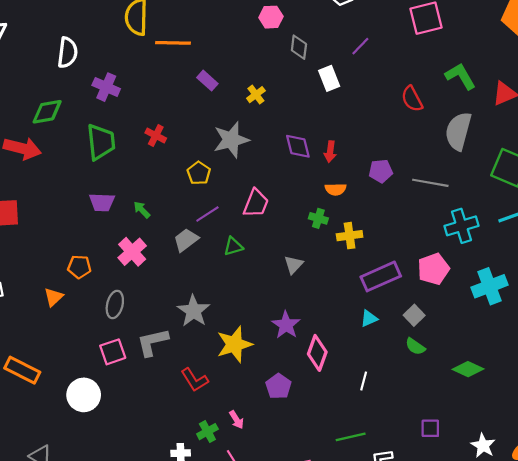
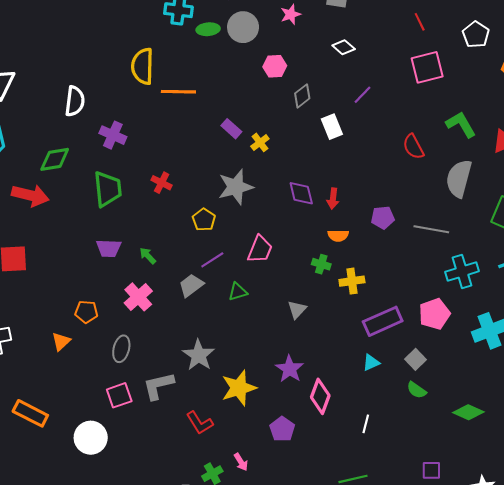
gray diamond: (299, 47) -> (302, 96), turned 45
purple rectangle: (207, 81) -> (231, 129), moved

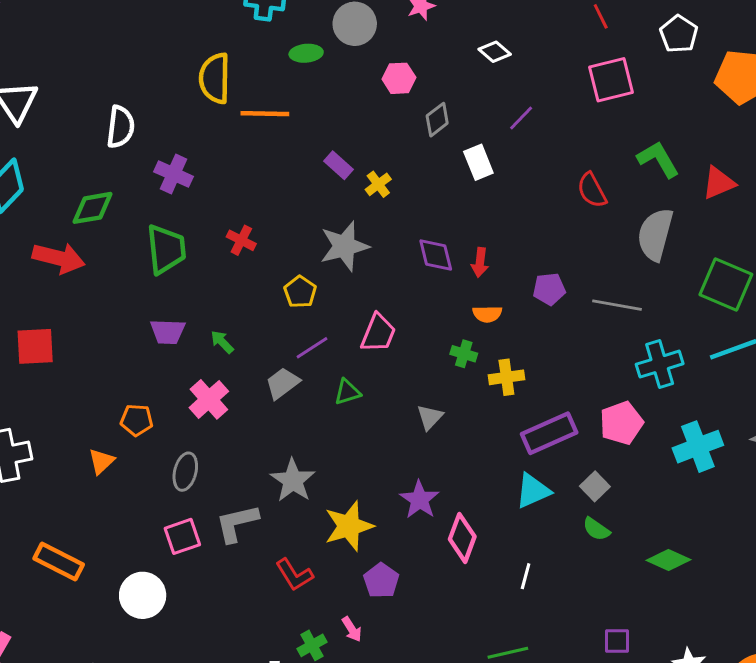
green ellipse: (208, 29) -> (306, 53), moved
cyan triangle: (371, 363) -> (533, 491), size x1.5
purple pentagon: (282, 429) -> (381, 581), moved

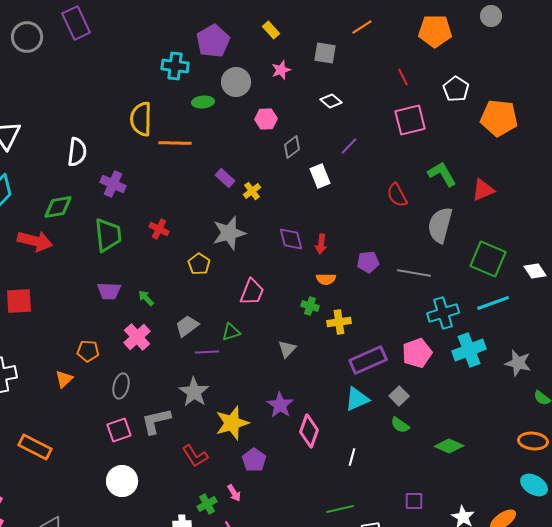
purple line: (312, 348) -> (207, 352), moved, turned 30
cyan cross: (698, 447) -> (469, 350), moved
white circle: (143, 595) -> (122, 481), moved

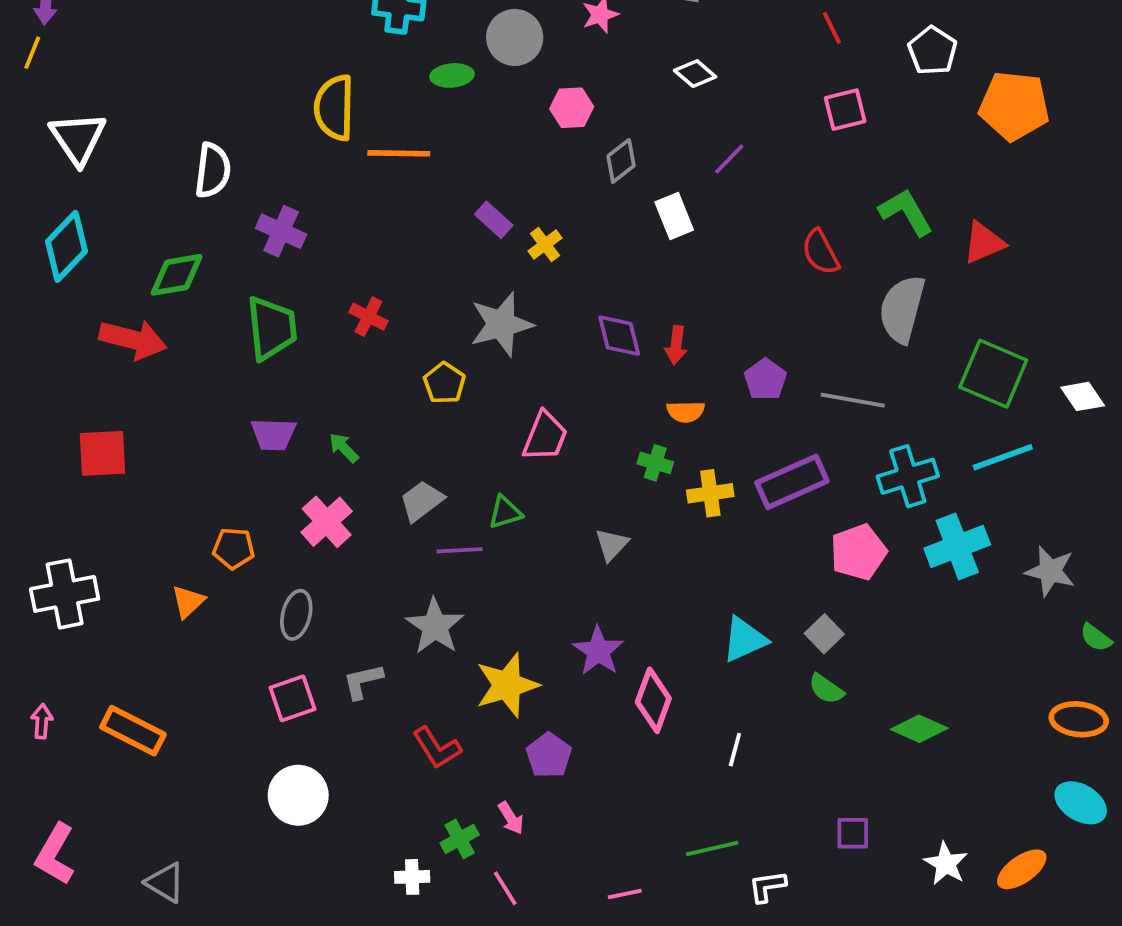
pink square: (410, 120) -> (845, 110), size x0.7
purple pentagon: (368, 262) -> (765, 379), turned -30
purple rectangle: (368, 360) -> (792, 482), moved
gray L-shape: (156, 421) -> (363, 681), size x0.7

